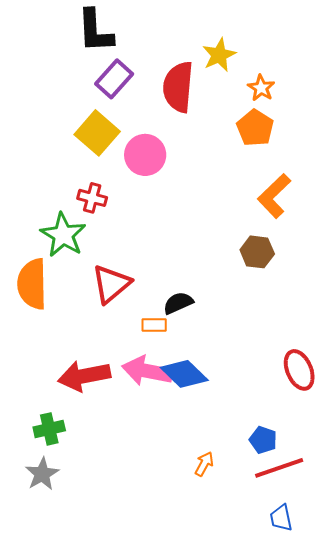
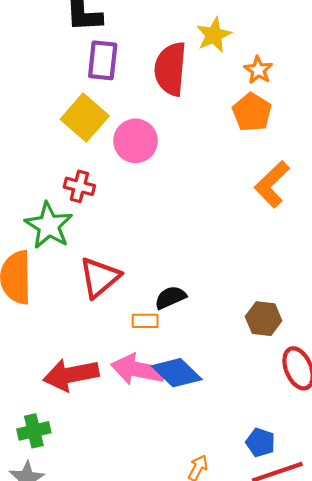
purple rectangle: (114, 79) -> (103, 60), turned -36
brown hexagon: (257, 252) -> (264, 319), moved

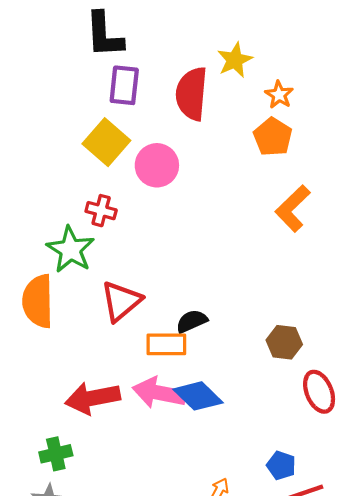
orange rectangle: (145, 321) -> (166, 344), size x1.5

